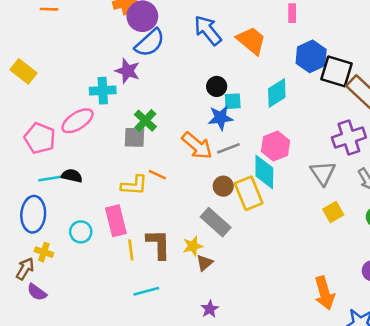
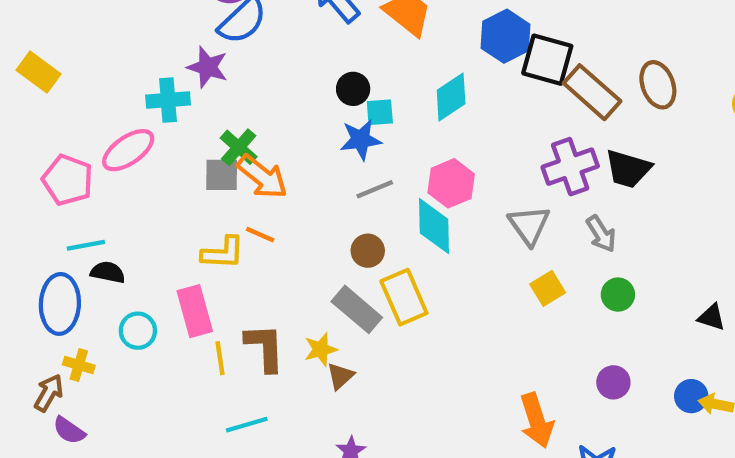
orange arrow: (197, 146) -> (262, 177), moved
black semicircle: (72, 176) -> (108, 272), moved
yellow rectangle: (249, 193) -> (404, 297), moved

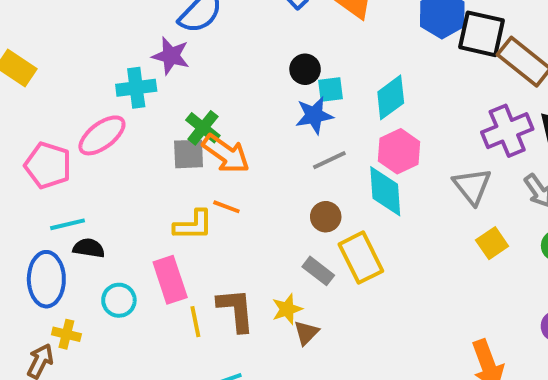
cyan diamond: (451, 97) -> (391, 97), moved
gray rectangle: (357, 309) -> (318, 271), size x0.7

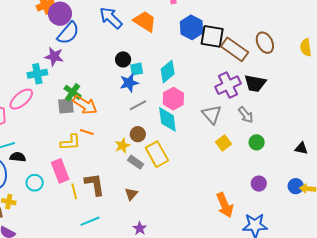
yellow star: (287, 309) -> (122, 146), moved

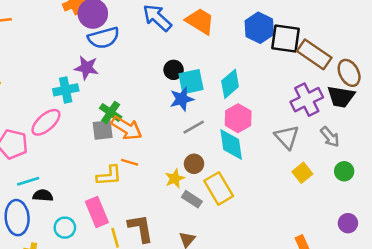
blue semicircle: (68, 33) -> (104, 38), turned 35
brown ellipse: (265, 43) -> (349, 73), moved
cyan square: (137, 69) -> (191, 82), size x1.5

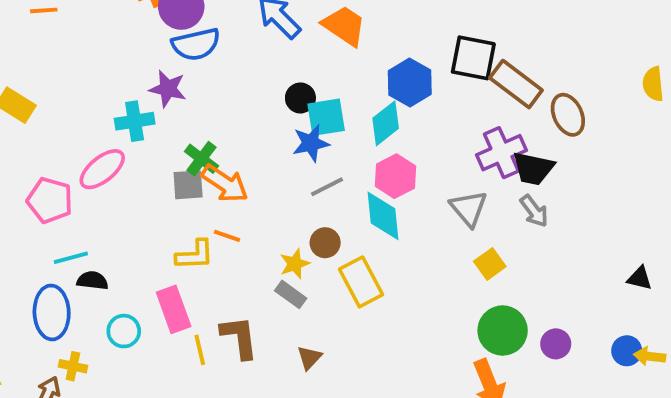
blue hexagon: (259, 28) -> (410, 82), moved
black trapezoid: (341, 97) -> (533, 168), moved
green circle: (344, 171) -> (503, 330), moved, size x1.6
gray rectangle: (192, 199) -> (291, 294), moved

